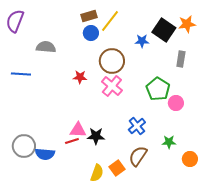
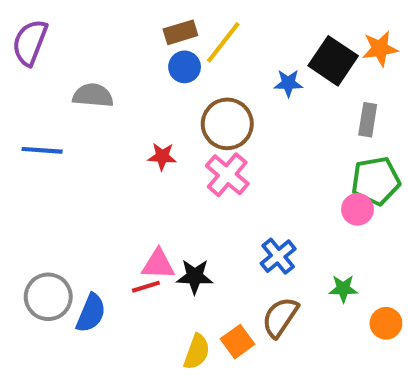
green pentagon: (158, 89) -> (376, 181), moved, turned 30
blue semicircle: (45, 154) -> (91, 313), turned -72

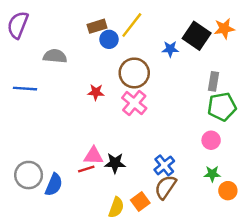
brown rectangle: (180, 32) -> (97, 26), moved
gray rectangle: (368, 120) -> (213, 81), moved
pink circle: (357, 209) -> (211, 140), moved
blue cross: (278, 256) -> (164, 165), moved
green star: (343, 289) -> (212, 174), moved

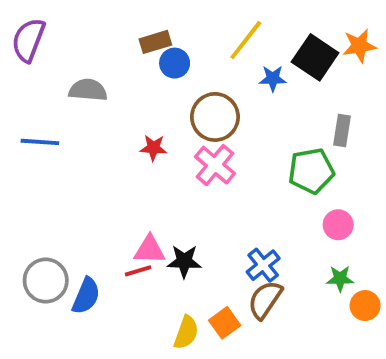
yellow line: (132, 25) -> (246, 40), moved
green pentagon: (222, 107) -> (311, 171), moved

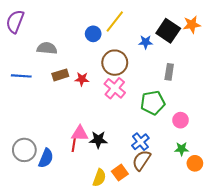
yellow line: (246, 40) -> (115, 21), moved
brown rectangle: (155, 42) -> (60, 75), moved
gray rectangle: (342, 130) -> (169, 72), moved
green pentagon: (311, 171) -> (153, 103), moved
red line: (138, 271) -> (74, 145), turned -64

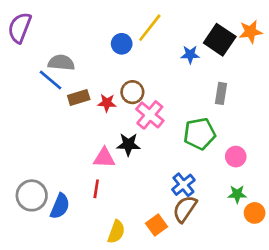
brown circle: (115, 63) -> (132, 92), moved, size x0.7
blue line: (21, 76) -> (50, 80), moved, turned 36
pink triangle: (80, 134) -> (104, 158), moved
black star: (98, 140) -> (128, 144), moved
yellow semicircle: (99, 178) -> (116, 232), moved

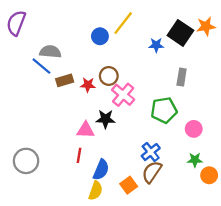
blue semicircle: (60, 206) -> (101, 170), moved

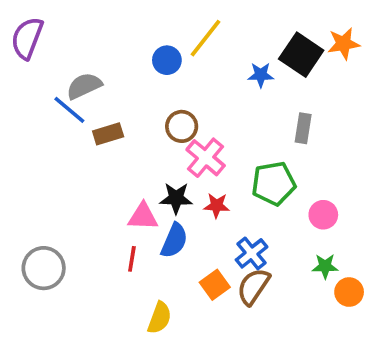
gray semicircle: (50, 52) -> (84, 86), turned -30
red star: (88, 85) -> (217, 206), moved
blue semicircle: (101, 170) -> (174, 240), moved
orange square: (129, 185) -> (215, 285), moved

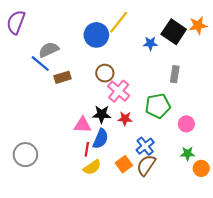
blue circle: (167, 60) -> (96, 35), size x1.5
red line: (132, 259) -> (87, 149), moved
yellow semicircle: (160, 318) -> (92, 167), moved, turned 36

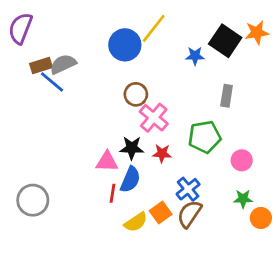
brown rectangle: (62, 77) -> (41, 65), moved
yellow semicircle: (92, 167) -> (136, 222), moved

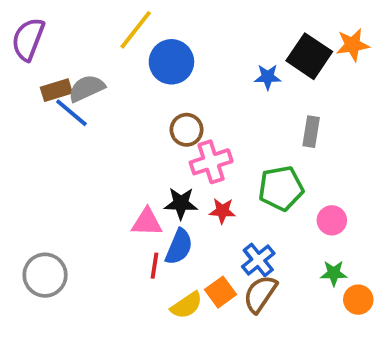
yellow line: (154, 28) -> (136, 30), moved
pink cross: (154, 118) -> (211, 162), turned 32

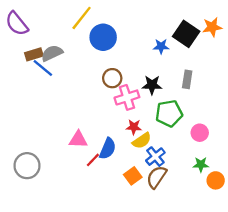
purple semicircle: (28, 39) -> (17, 24), turned -60
black star: (181, 203) -> (152, 85), moved
pink triangle: (147, 222) -> (78, 140), moved
red line: (154, 266) -> (93, 160), turned 35
yellow semicircle: (187, 305) -> (142, 141), moved

